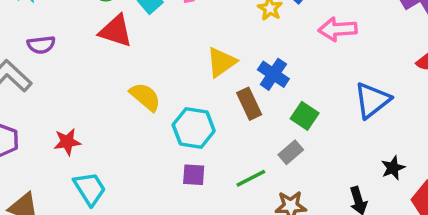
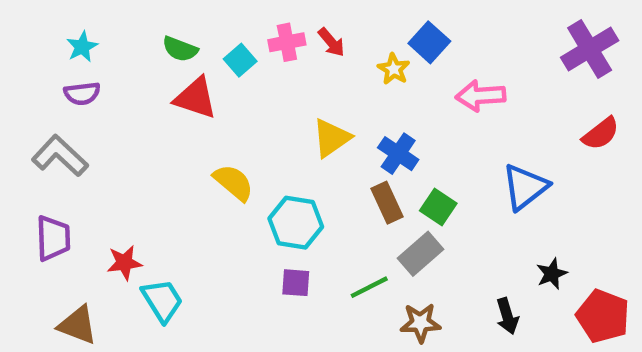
purple semicircle: (41, 45) -> (82, 93), moved
brown rectangle: (249, 104) -> (387, 203), moved
red star: (67, 142) -> (124, 263), moved
gray rectangle: (291, 152) -> (420, 254), size x1.4

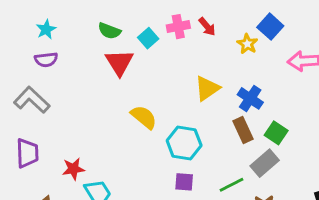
red triangle: (196, 98) -> (119, 63), turned 40

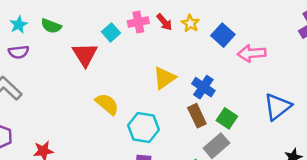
blue square: (270, 27) -> (223, 35), moved
green semicircle: (109, 31) -> (51, 26), moved
yellow star: (247, 44) -> (190, 23), moved

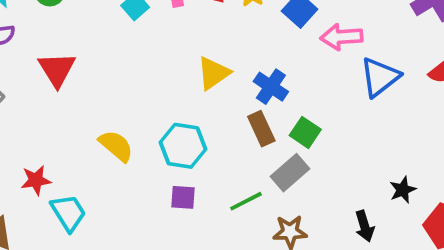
red triangle: (85, 55) -> (57, 69), moved
yellow semicircle: (107, 104) -> (116, 146), moved
blue triangle: (278, 107) -> (380, 77), moved

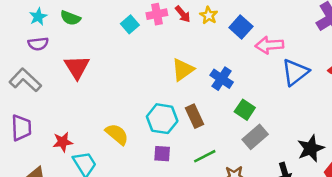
brown rectangle: (261, 129) -> (194, 116), moved
yellow semicircle: (116, 146) -> (117, 134), moved
gray rectangle: (290, 173) -> (255, 137), moved
black star: (403, 190) -> (311, 148), size x1.5

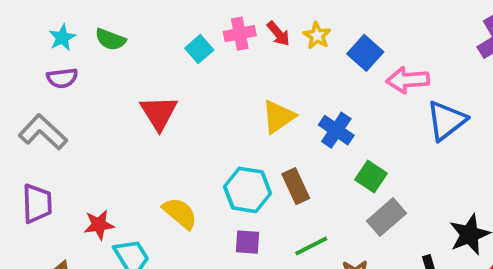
red triangle: (77, 67) -> (159, 113), moved

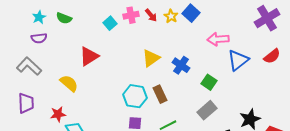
blue square: (365, 53) -> (191, 13), moved
red triangle: (159, 113) -> (89, 56), turned 30
green square: (371, 176) -> (209, 82), moved
yellow semicircle: (180, 213) -> (69, 83), moved

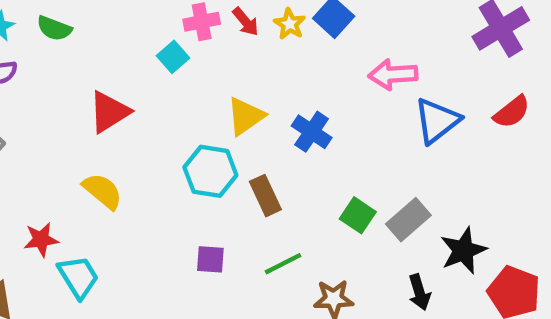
cyan square: (110, 23) -> (173, 57), moved
green square: (209, 82) -> (358, 215), moved
yellow semicircle: (69, 83) -> (103, 191), moved
cyan hexagon: (135, 96) -> (210, 171), moved
gray rectangle: (207, 110) -> (408, 220), moved

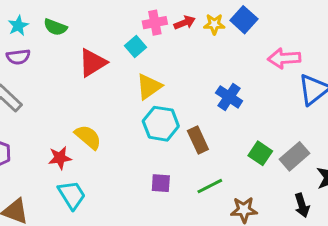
red arrow: (246, 22) -> (185, 23), turned -72
yellow star: (290, 24) -> (214, 24), turned -30
red triangle: (109, 112) -> (92, 63), moved
yellow triangle: (246, 116) -> (149, 87), moved
red star: (41, 240) -> (60, 158), moved

